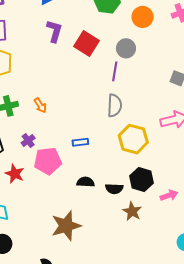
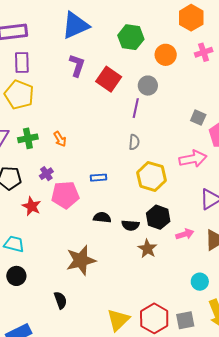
gray semicircle: (115, 105) -> (134, 142), size x0.7

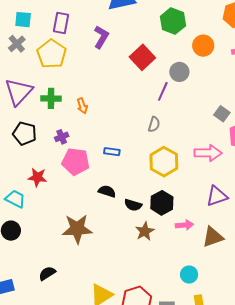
purple L-shape: (77, 65) -> (101, 37), moved
red star: (32, 206) -> (37, 177), moved, turned -30
black semicircle: (60, 300) -> (47, 273), moved, turned -114

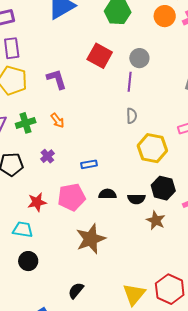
purple L-shape: (101, 37) -> (57, 79), moved, turned -30
orange circle: (203, 46) -> (165, 16), moved
blue rectangle: (112, 152) -> (89, 164), moved
pink pentagon: (76, 162) -> (72, 197), moved

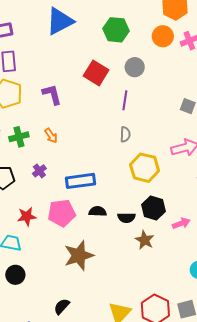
gray circle: (139, 58) -> (135, 67), moved
blue rectangle: (89, 164) -> (81, 181), size x1.8

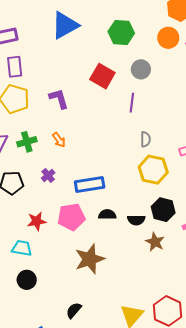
gray semicircle: (125, 134) -> (145, 139), moved

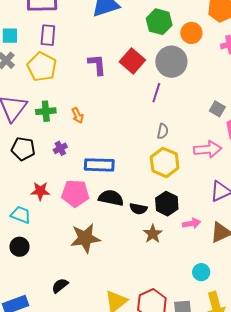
orange circle: (168, 38) -> (191, 33), moved
gray circle: (141, 69) -> (171, 62), size x1.6
purple L-shape: (59, 99) -> (97, 65), moved
black semicircle: (107, 215) -> (111, 198), size x1.4

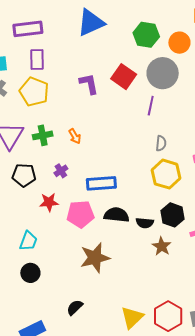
red star: (40, 191) -> (49, 202), moved
cyan trapezoid: (21, 215) -> (28, 241), turned 95

